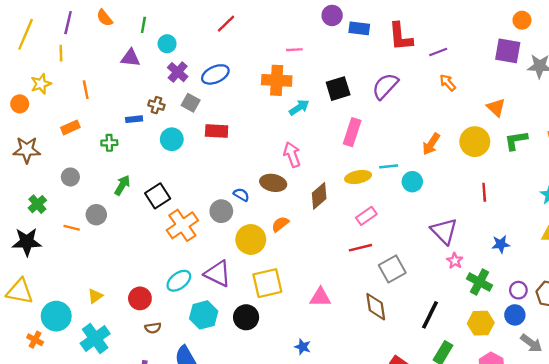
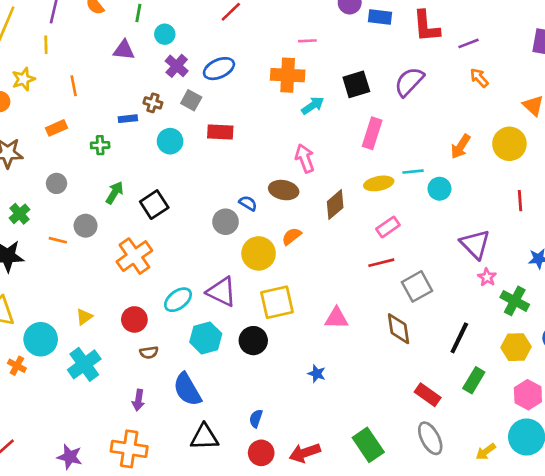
orange cross: (182, 225) -> (134, 256), moved

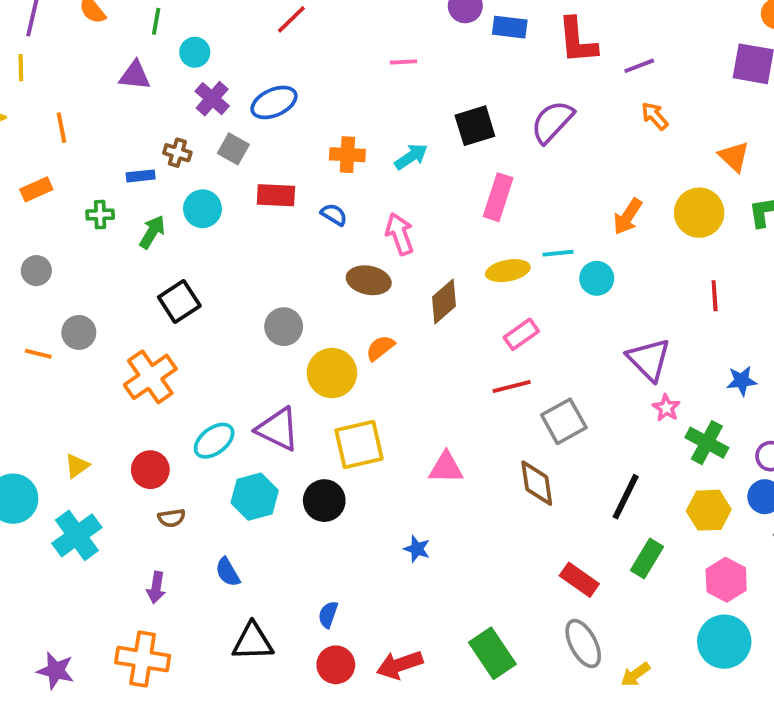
orange cross: (288, 75) -> (347, 155), moved, size x0.7
green arrow: (115, 193) -> (152, 232), moved
blue semicircle: (248, 203) -> (334, 215), moved
blue semicircle: (187, 389) -> (228, 572), size x0.6
yellow arrow: (486, 452) -> (635, 674), moved

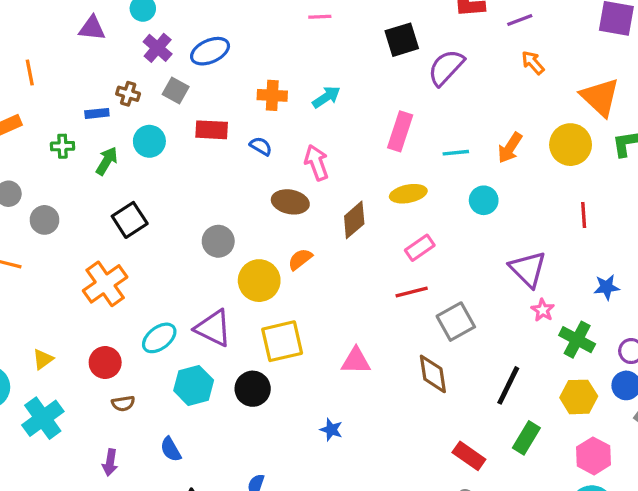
black square: (475, 126) -> (402, 40), moved
orange triangle: (734, 157) -> (600, 97), size x1.5
cyan line: (558, 253) -> (456, 153), moved
gray circle: (79, 332) -> (45, 220), moved

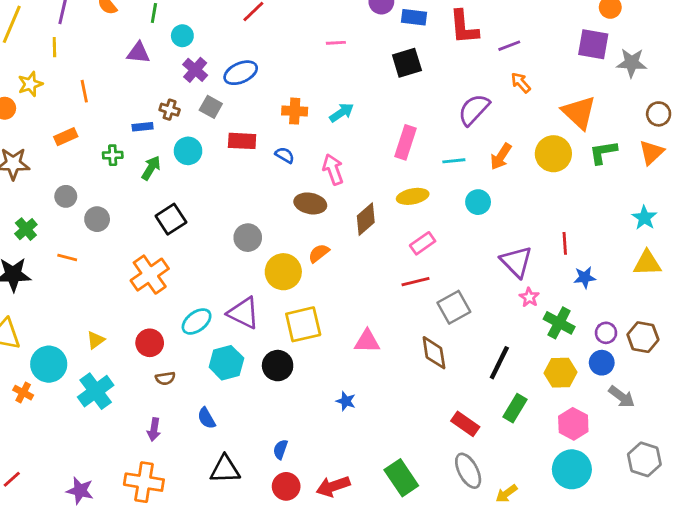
purple semicircle: (446, 68) -> (474, 110), moved
red line: (584, 215) -> (565, 243), moved

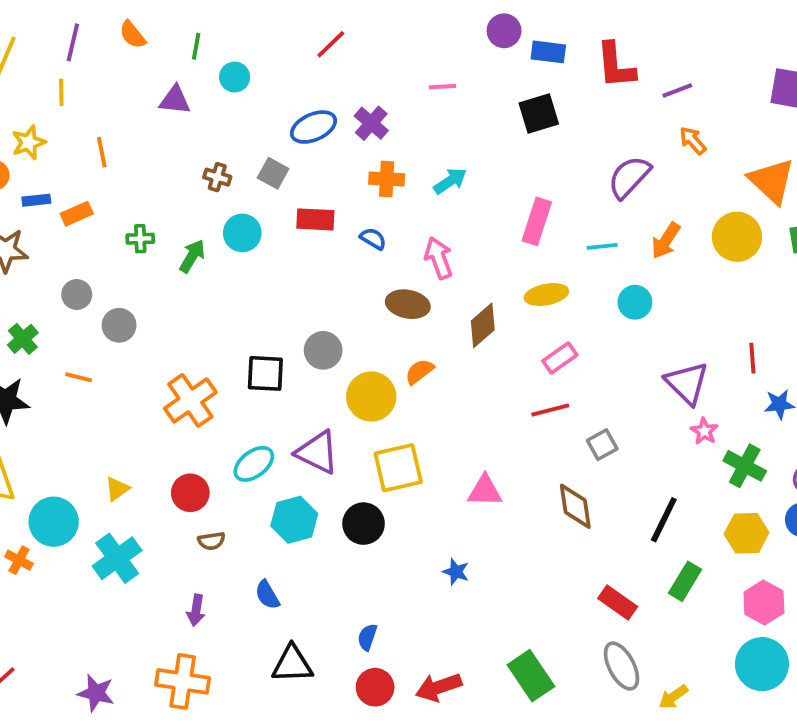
purple cross: (195, 70) -> (371, 123), moved
blue rectangle: (143, 127) -> (36, 200), moved
black square: (171, 219) -> (265, 373), moved, turned 36
gray square: (454, 307) -> (602, 445), size x0.7

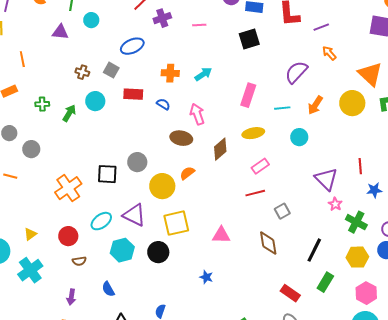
purple cross: (371, 123) -> (162, 18), moved, turned 30

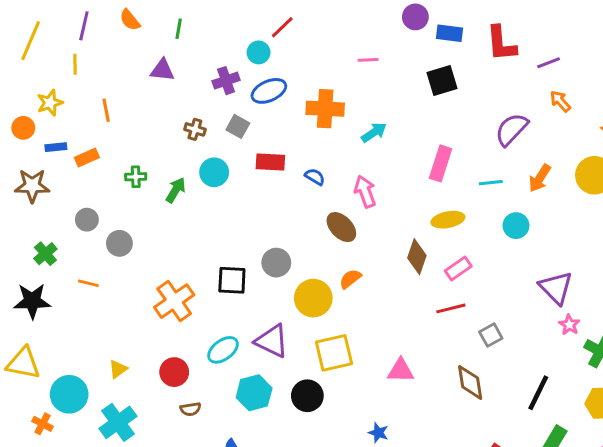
purple cross: (162, 18) -> (226, 81), moved
cyan circle: (91, 20) -> (259, 52), moved
orange cross: (170, 73) -> (325, 109), moved, size x1.4
brown ellipse: (181, 138) -> (341, 227), turned 35
brown diamond: (220, 149) -> (417, 257), moved, turned -30

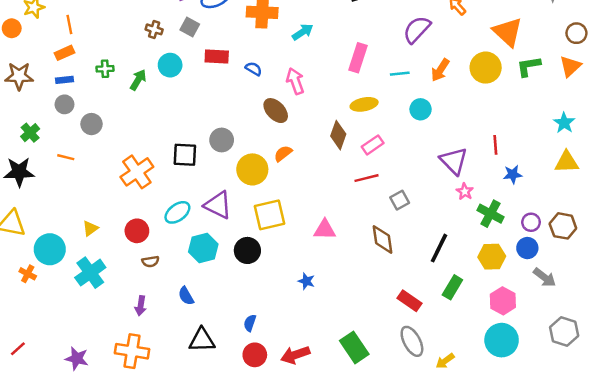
orange line: (106, 110) -> (69, 25), moved
blue rectangle: (56, 147) -> (64, 80), moved

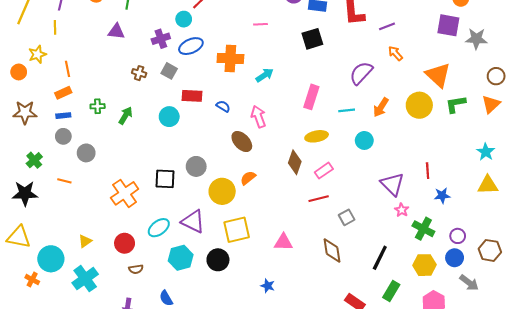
cyan circle: (170, 65) -> (169, 117), moved
brown hexagon: (563, 226) -> (490, 250), moved

